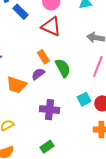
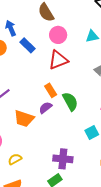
red triangle: (51, 26) -> (58, 60), turned -45
purple cross: (50, 110) -> (63, 159), moved

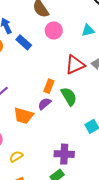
red triangle: (58, 60) -> (75, 65), moved
orange rectangle: (51, 90) -> (49, 86), turned 56

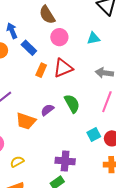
red triangle: (75, 65) -> (63, 68), moved
orange rectangle: (49, 86) -> (41, 70), moved

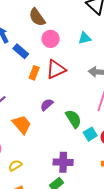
green semicircle: (72, 104) -> (73, 119), moved
purple semicircle: (47, 110) -> (47, 105), moved
orange trapezoid: (26, 121) -> (22, 125), turned -145

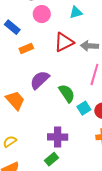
red triangle: (56, 69) -> (64, 42), moved
orange rectangle: (34, 73) -> (26, 48), turned 48
purple semicircle: (47, 105) -> (40, 80), size x1.5

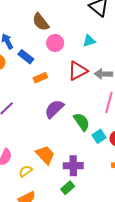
orange trapezoid: (15, 100) -> (45, 155), moved

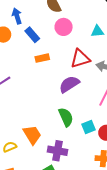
purple semicircle: (54, 109) -> (69, 84), moved
green semicircle: (82, 122) -> (66, 117), moved

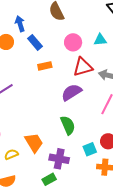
pink circle: (64, 27) -> (73, 42), moved
cyan square: (89, 127) -> (90, 149), moved

